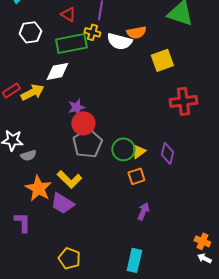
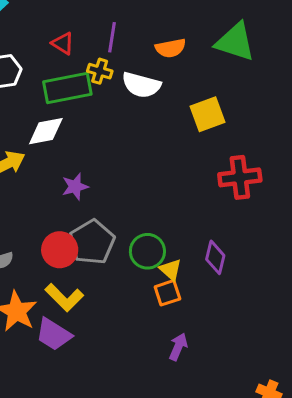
orange semicircle: (136, 32) -> (171, 48), moved
red circle: (83, 123) -> (60, 250), moved
yellow triangle: (138, 151) -> (171, 270), moved, turned -42

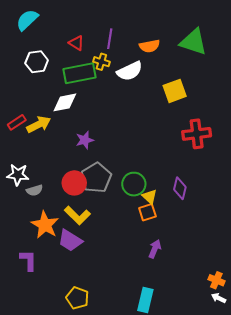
white semicircle: (141, 85) -> (130, 71), turned -40

